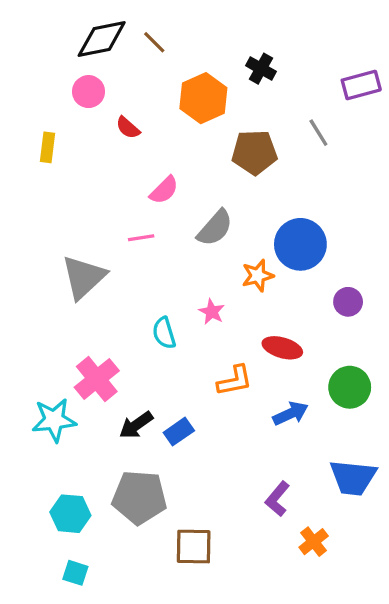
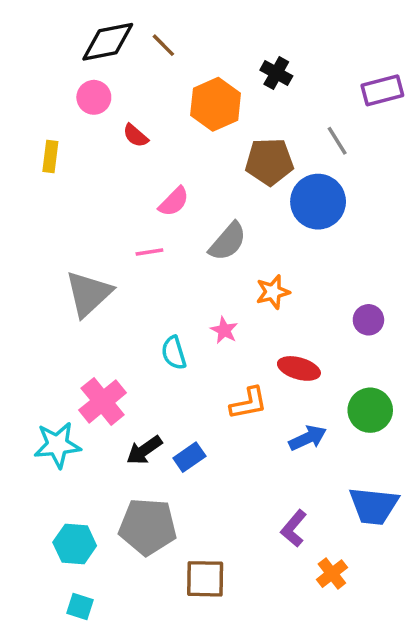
blue circle: (300, 244) -> (318, 202), moved

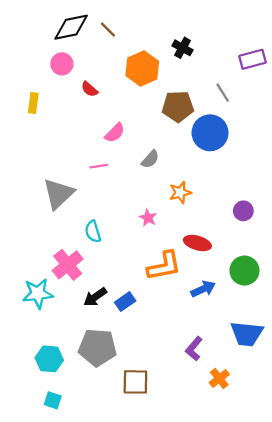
gray semicircle: (228, 242) -> (150, 159), size x0.7
cyan semicircle: (174, 353) -> (93, 232), moved
orange L-shape: (249, 403) -> (164, 266), size x1.4

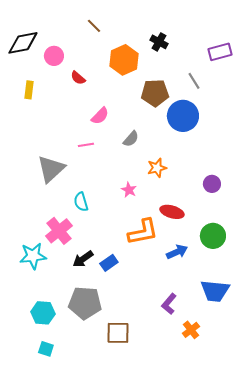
black diamond: (71, 27) -> (23, 43), moved

